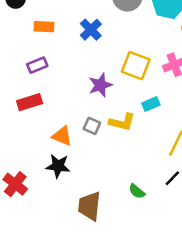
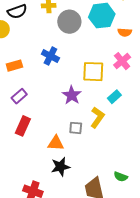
red rectangle: (30, 102) -> (23, 126), turned -30
yellow L-shape: (122, 122) -> (97, 117), turned -50
green semicircle: (137, 191) -> (121, 177), moved

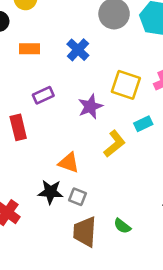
purple rectangle: (19, 96) -> (43, 95), moved
red rectangle: (23, 126) -> (18, 127), turned -54
gray square: (76, 128) -> (77, 197), moved
orange triangle: (56, 143) -> (69, 163), moved

